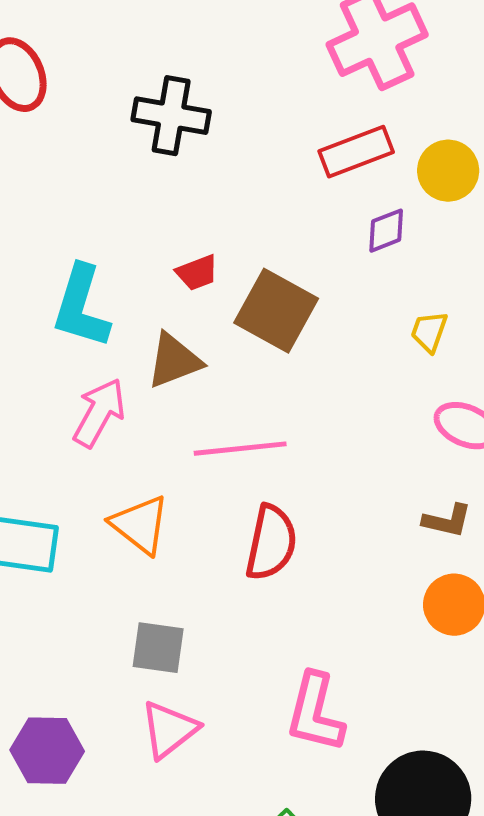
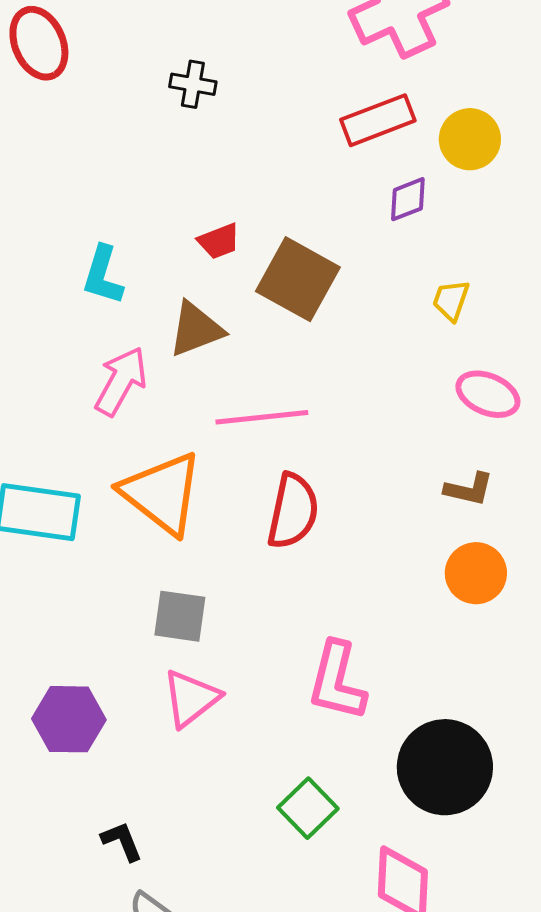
black cross: (171, 116) -> (193, 84), size x0.6
cyan L-shape: (81, 307) -> (103, 275), size x0.7
orange triangle: (140, 525) -> (162, 493), size x1.4

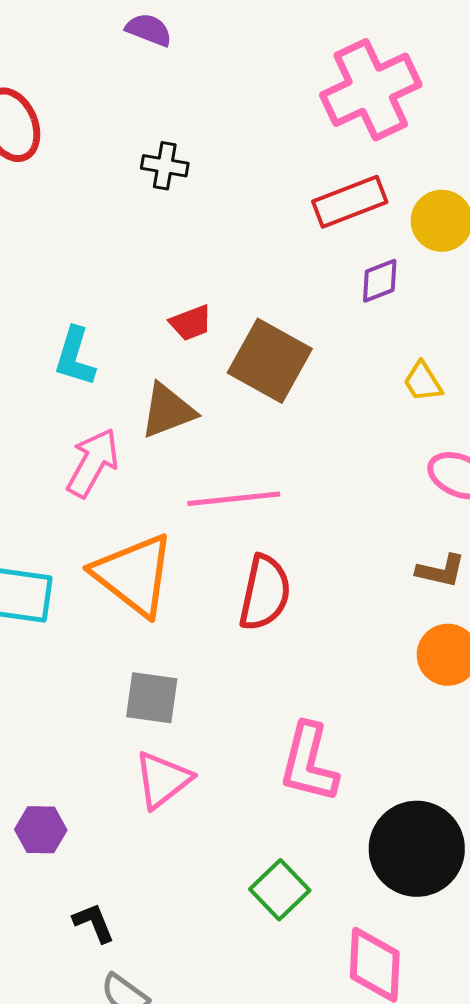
yellow trapezoid: (451, 300) -> (423, 382), turned -51
purple hexagon: (69, 719) -> (41, 830), moved, size x0.7

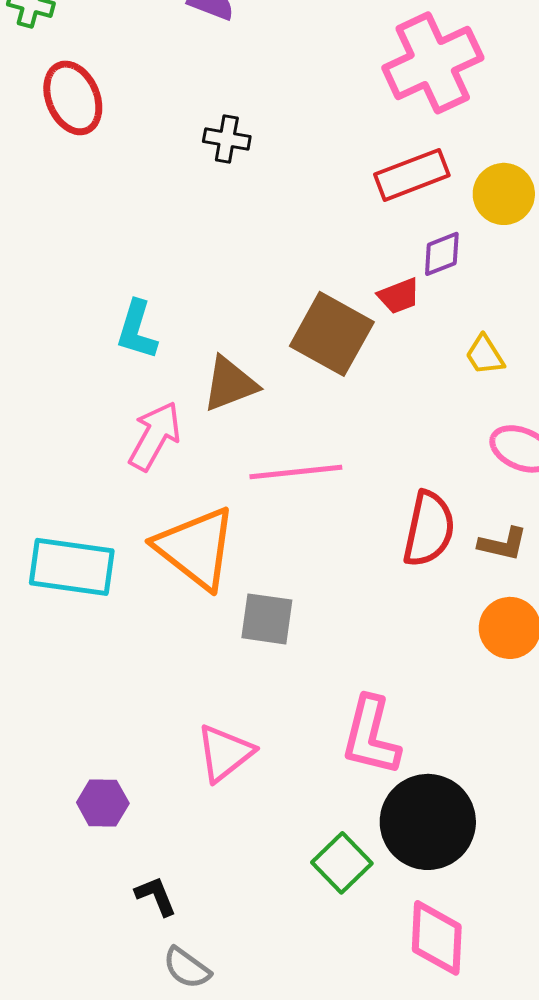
red trapezoid: (191, 323) -> (399, 296), moved
red semicircle: (265, 593) -> (429, 529), moved
gray square: (152, 698) -> (267, 619), moved
black circle: (417, 849) -> (428, 822), moved

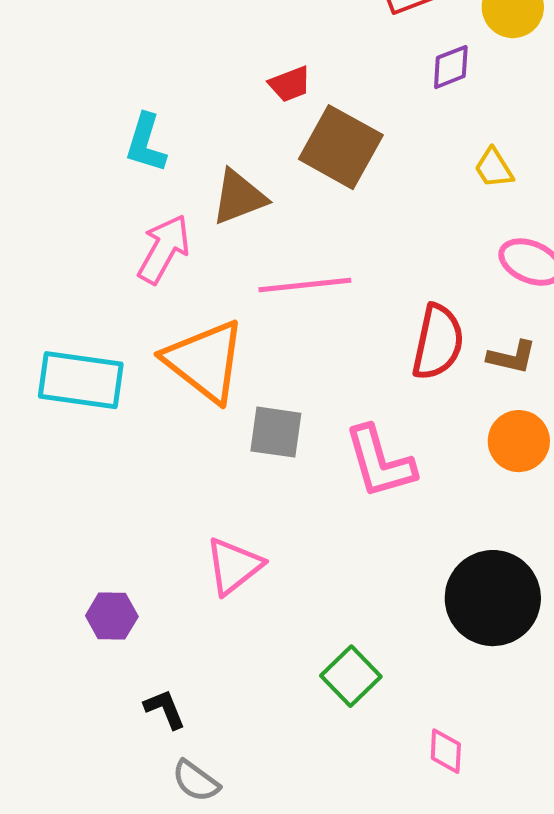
red trapezoid: (399, 296) -> (290, 84), moved
pink L-shape: (371, 736) -> (380, 462), moved, turned -30
black circle: (428, 822) -> (493, 598), moved
pink diamond: (437, 938) -> (446, 751), size x0.6

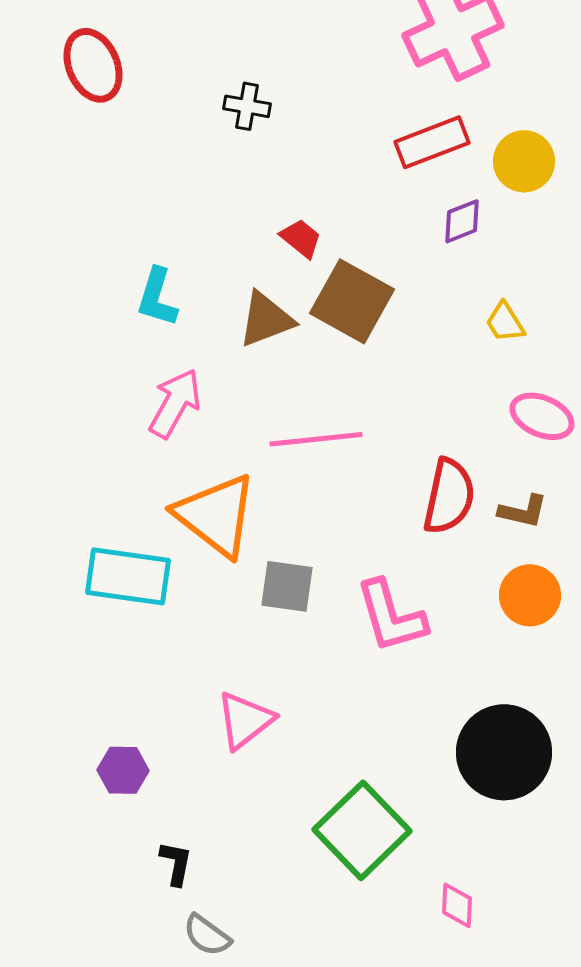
red trapezoid: (290, 84) -> (301, 238), turned -120
brown triangle: (239, 197) -> (266, 319), moved
cyan rectangle: (81, 380) -> (128, 576), moved
green square: (351, 676) -> (362, 830), size x1.6
black L-shape: (165, 709) -> (176, 863), turned 33

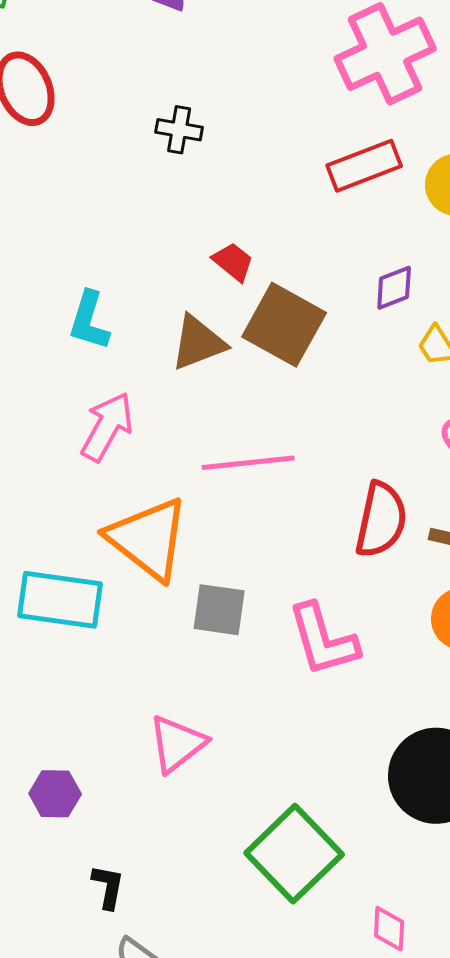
purple diamond: (462, 221) -> (394, 288), moved

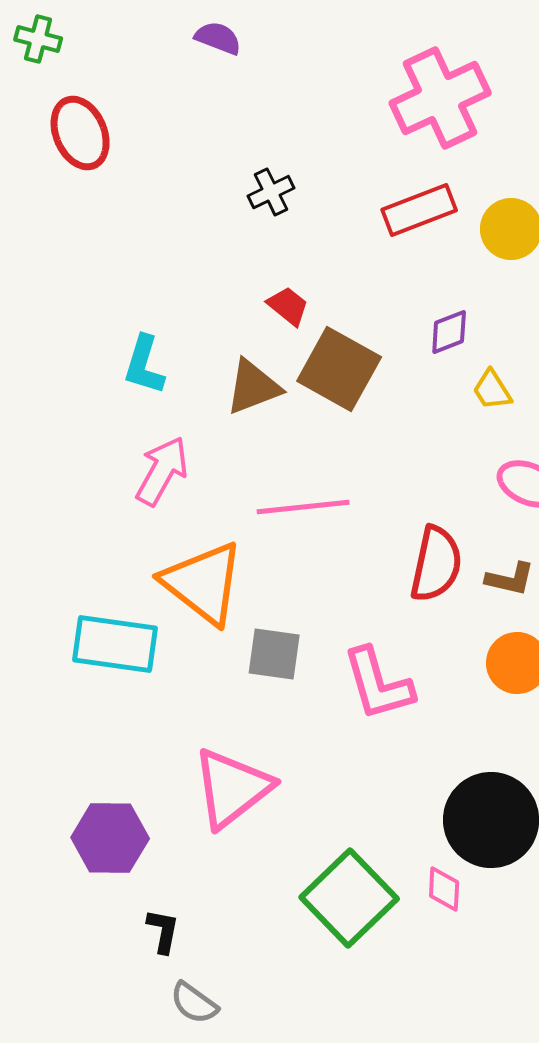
black cross: (179, 130) -> (271, 192), moved, turned -36
pink triangle: (177, 744) -> (232, 788), size x1.4
purple hexagon: (55, 794) -> (110, 838), size x1.5
pink diamond: (389, 929) -> (444, 889), moved

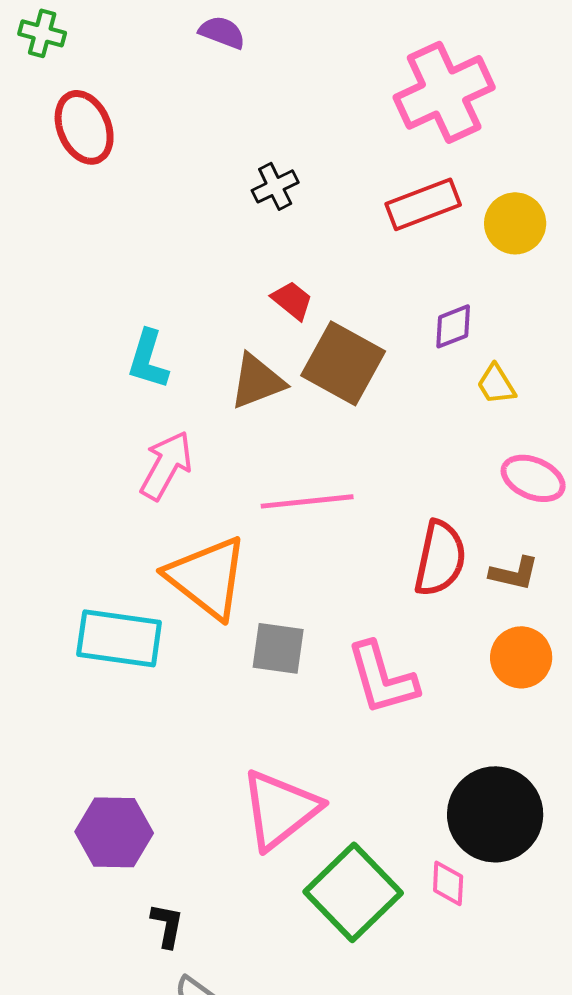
pink triangle: (232, 788) -> (280, 809), moved

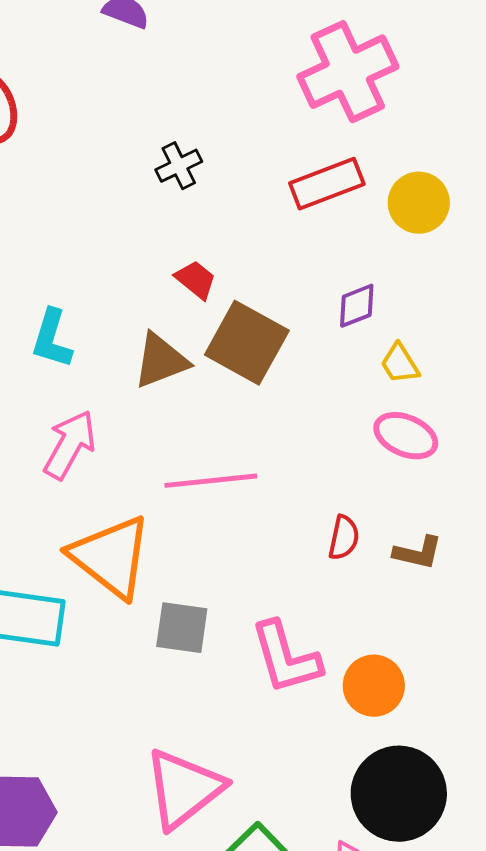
pink ellipse: (533, 478) -> (406, 436), moved
red semicircle: (440, 558) -> (344, 538), size x0.6
orange circle: (521, 657) -> (374, 686), moved

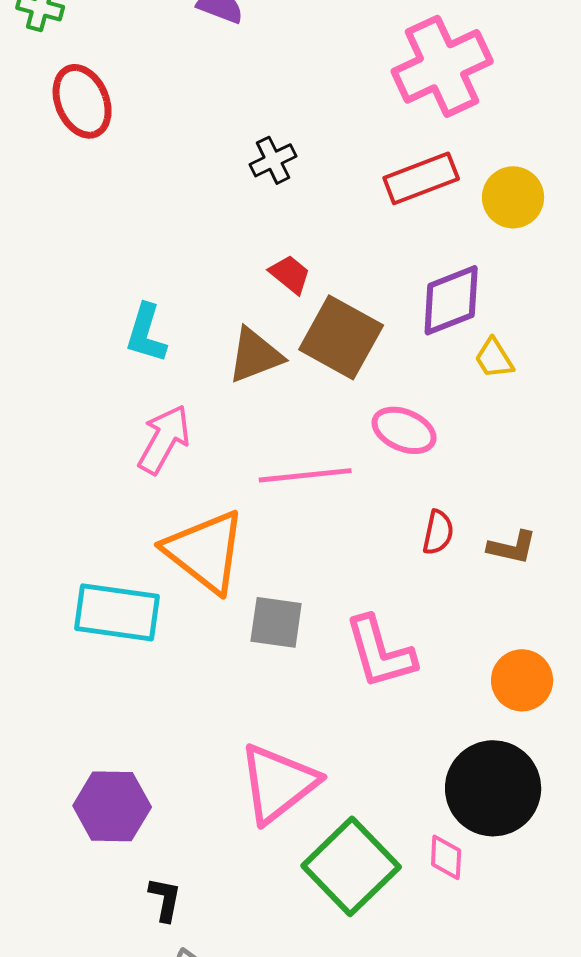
purple diamond: (357, 306) -> (451, 300), size x1.6
pink ellipse: (406, 436) -> (404, 430), moved
orange circle: (374, 686) -> (522, 680), moved

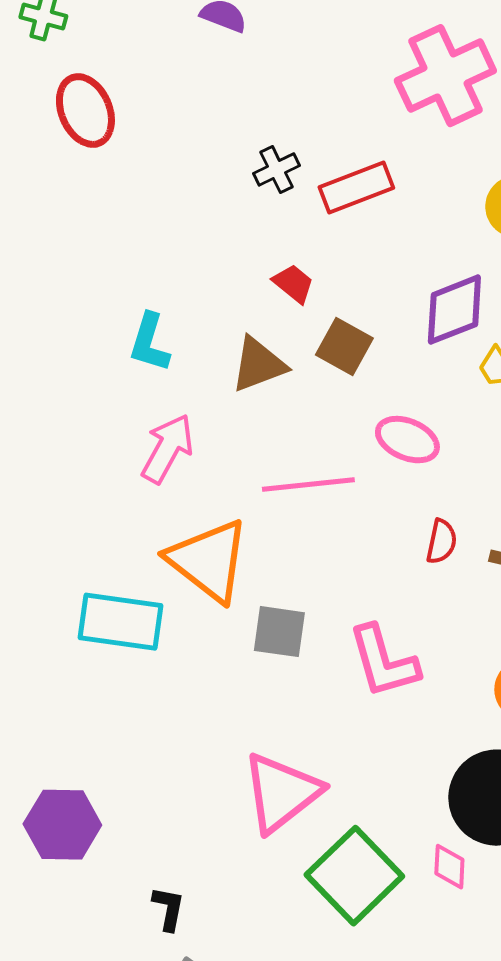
red rectangle: (421, 178) -> (356, 188), moved
brown square: (341, 337) -> (344, 347), size x0.7
purple hexagon: (112, 806) -> (62, 825), moved

